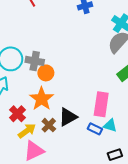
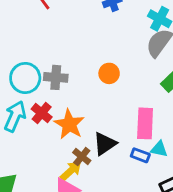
orange circle: (46, 73) -> (109, 73), moved
red cross: (17, 114) -> (42, 113), moved
yellow arrow: (27, 131) -> (71, 171), moved

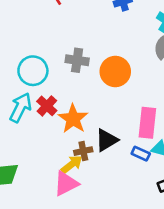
orange circle: (109, 73) -> (115, 72), size x1.5
gray cross: (56, 77) -> (77, 60), moved
brown cross: (82, 157) -> (83, 151), turned 36

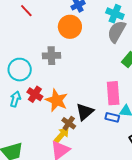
orange circle: (115, 72) -> (70, 27), moved
cyan arrow: (20, 108) -> (15, 99), size x0.7
brown cross: (83, 151) -> (69, 123), turned -32

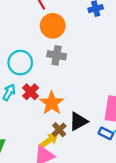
orange circle: (70, 27) -> (53, 26), moved

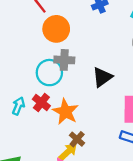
cyan circle: (20, 63) -> (49, 73), moved
black triangle: (78, 121) -> (102, 77), moved

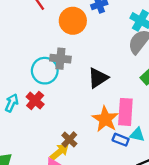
orange circle: (56, 29) -> (73, 21), moved
orange star: (66, 112) -> (105, 119), moved

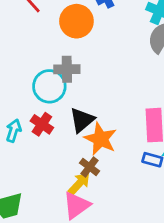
black triangle: (98, 78) -> (82, 120), moved
orange star: (105, 119) -> (101, 139), moved

